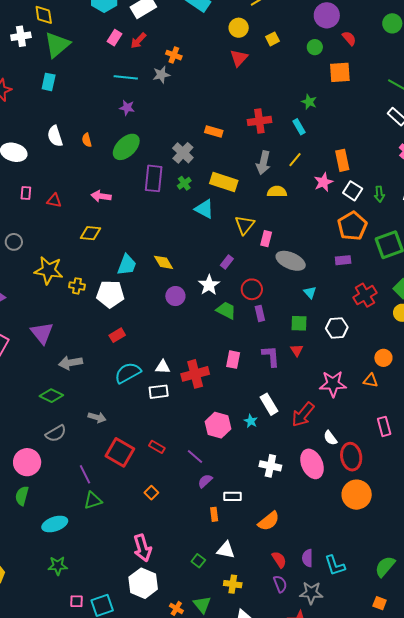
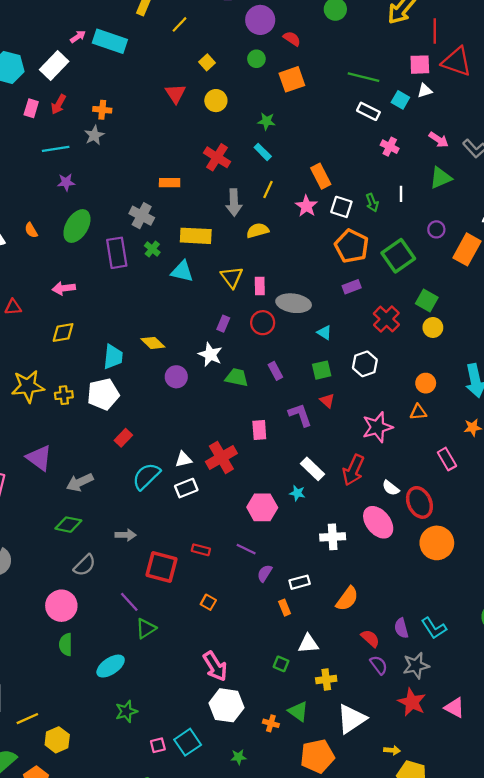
yellow circle: (239, 28) -> (216, 101), moved
red cross: (259, 121) -> (217, 157), turned -35
red circle: (252, 289) -> (263, 323), moved

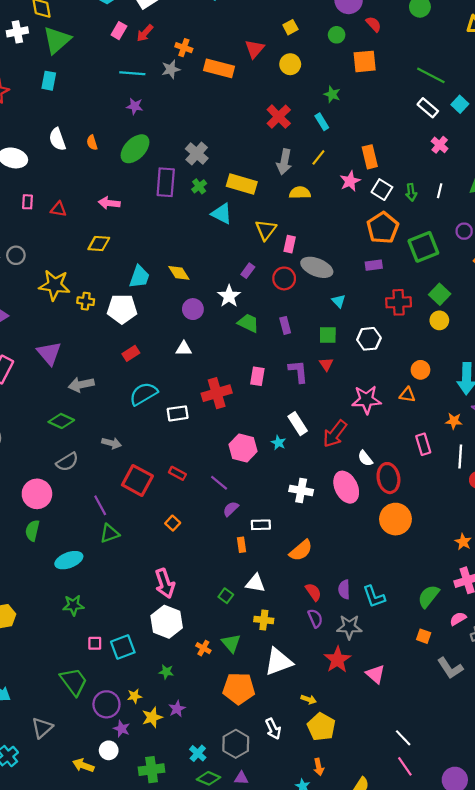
orange rectangle: (170, 183) -> (219, 68), moved, size x1.5
red cross: (386, 319) -> (399, 302), turned 30
white triangle: (183, 459) -> (184, 349), moved

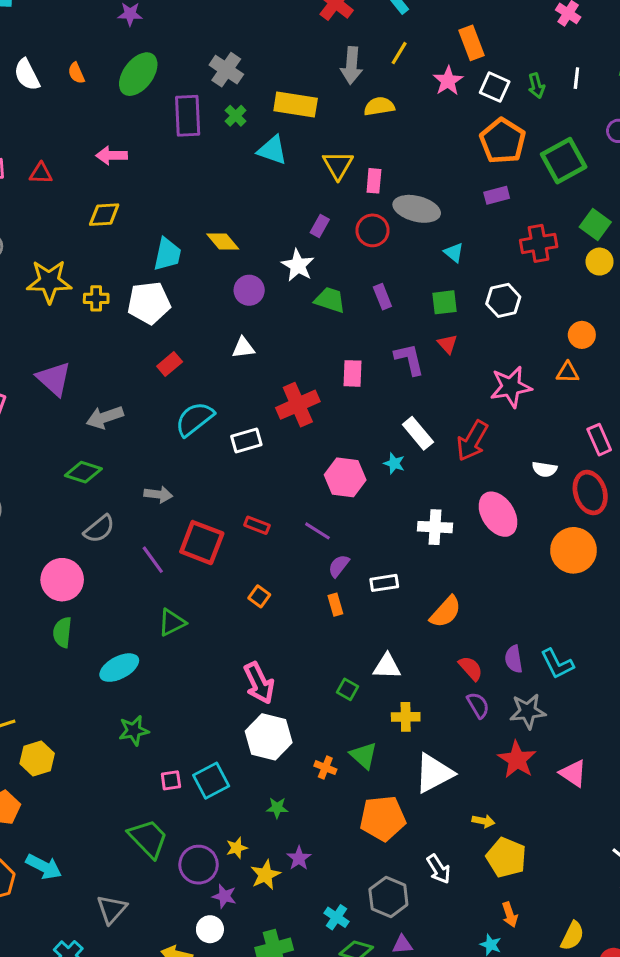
white semicircle: (365, 458) -> (545, 469), moved, turned -35
red ellipse: (388, 478) -> (590, 493), moved
purple line: (100, 505) -> (153, 560), moved
orange rectangle: (241, 545) -> (335, 605), moved

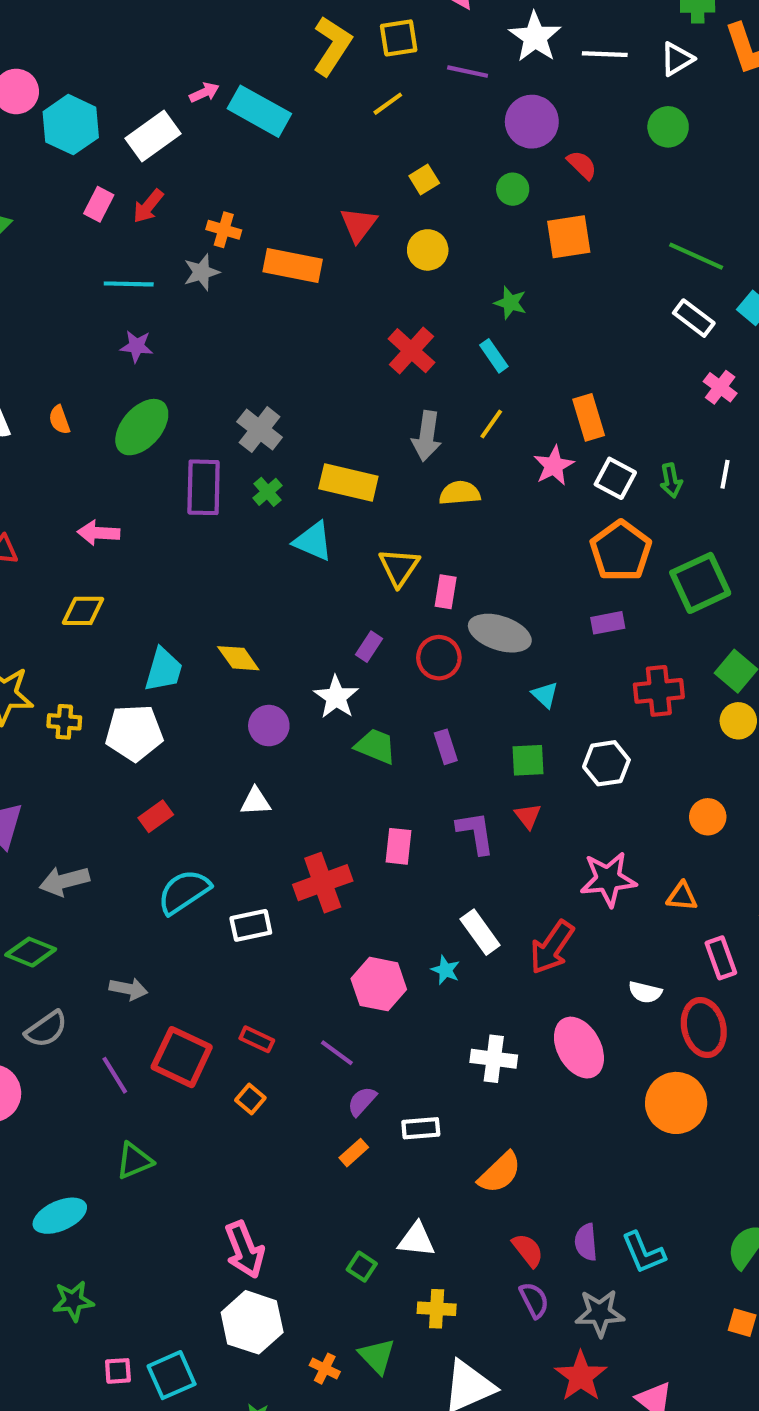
orange triangle: (568, 373) -> (682, 896), moved
orange square: (259, 596) -> (250, 1099), moved
orange rectangle: (335, 605) -> (354, 1153), turned 60

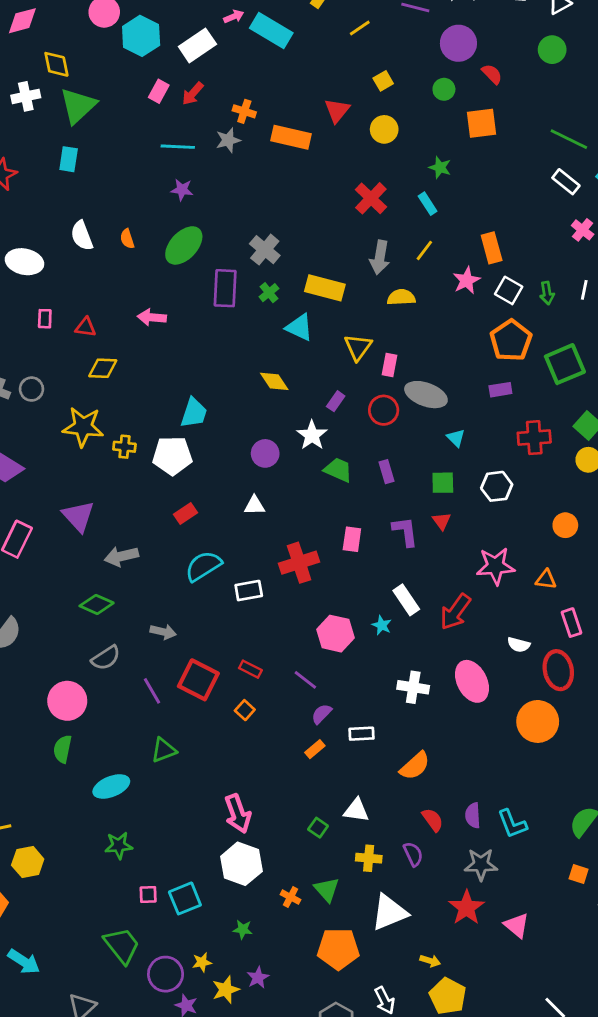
yellow diamond: (83, 611) -> (103, 368), moved
yellow diamond: (238, 658) -> (274, 381), moved
purple semicircle: (534, 1300) -> (413, 854), moved

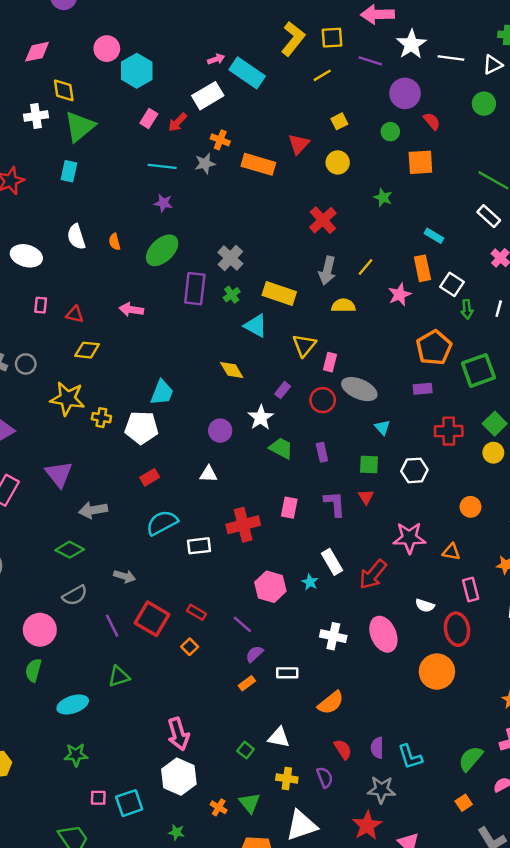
white rectangle: (197, 45) -> (208, 96), moved
cyan rectangle: (428, 204) -> (434, 236), moved, turned -30
white square: (509, 290) -> (452, 284), moved
orange square: (579, 874) -> (464, 803), turned 35

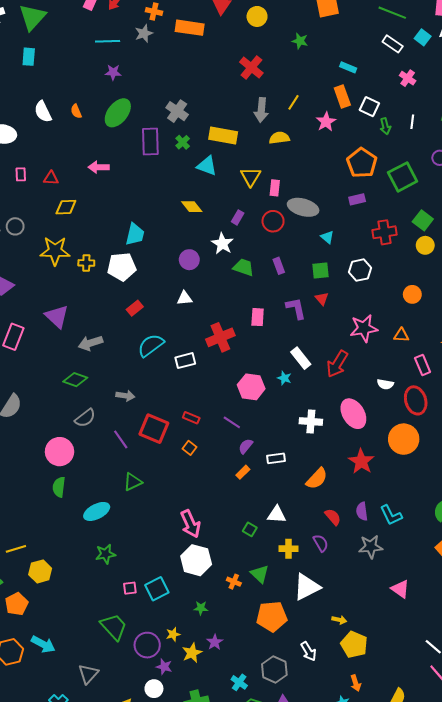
red star: (367, 825) -> (361, 461), moved

